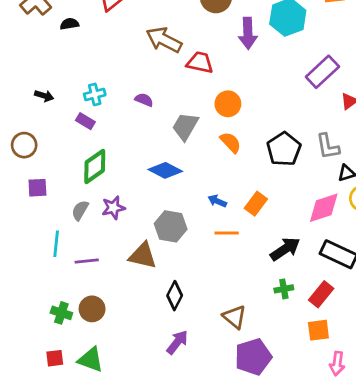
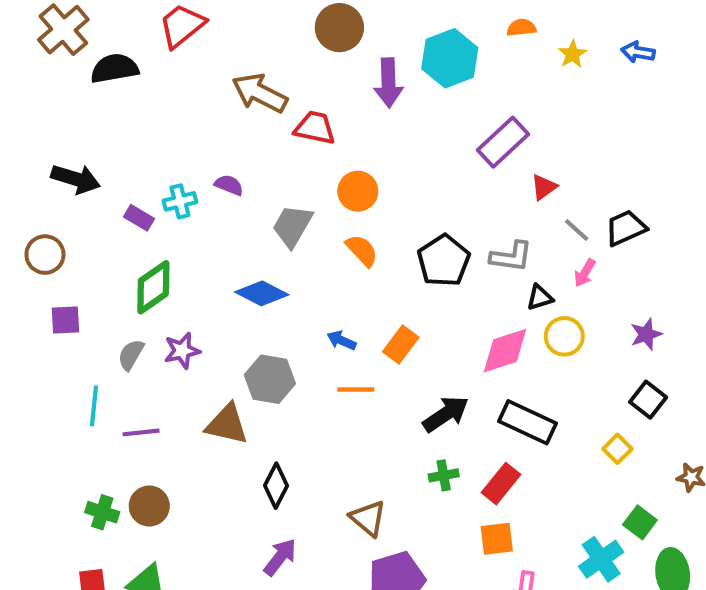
black semicircle: (69, 24) -> (114, 68), size x1.6
cyan cross: (95, 94) -> (180, 201), moved
black arrow: (44, 96) -> (76, 179), size x1.6
gray L-shape: (328, 146) -> (511, 257), turned -72

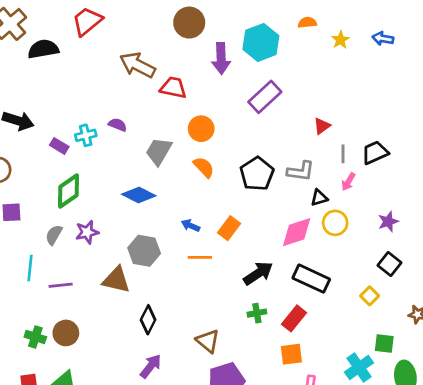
purple rectangle: (503, 142) -> (265, 97), moved
gray line: (577, 230) -> (343, 154), turned 48
green square: (640, 522) -> (384, 344), turned -30

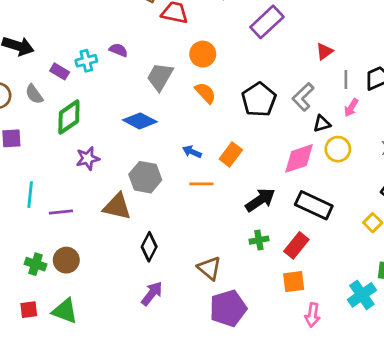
gray L-shape: (301, 171) -> (303, 97), turned 128
gray semicircle: (54, 235) -> (34, 94), moved, turned -66

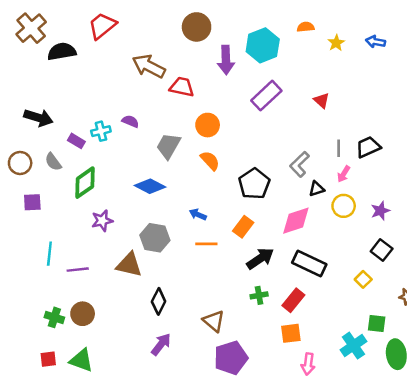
red triangle: (324, 51) -> (322, 100), moved, turned -42
black pentagon: (259, 100) -> (254, 184), moved
yellow circle: (338, 149) -> (344, 206), moved
orange rectangle: (231, 154) -> (243, 227), moved

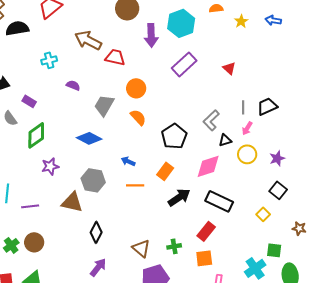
cyan cross: (101, 131) -> (49, 60), moved
green cross: (259, 295) -> (174, 246), moved
green cross: (54, 317) -> (11, 245), turned 35

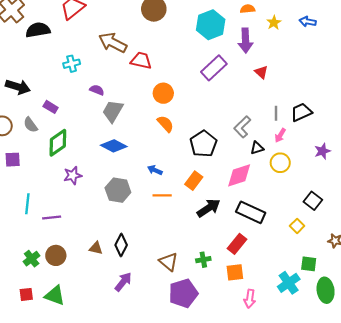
purple arrow: (151, 35) -> (245, 41), moved
gray trapezoid: (104, 105) -> (113, 111), moved
purple star: (277, 158) -> (322, 151), moved
brown triangle: (72, 202) -> (96, 248), moved, size x0.6

